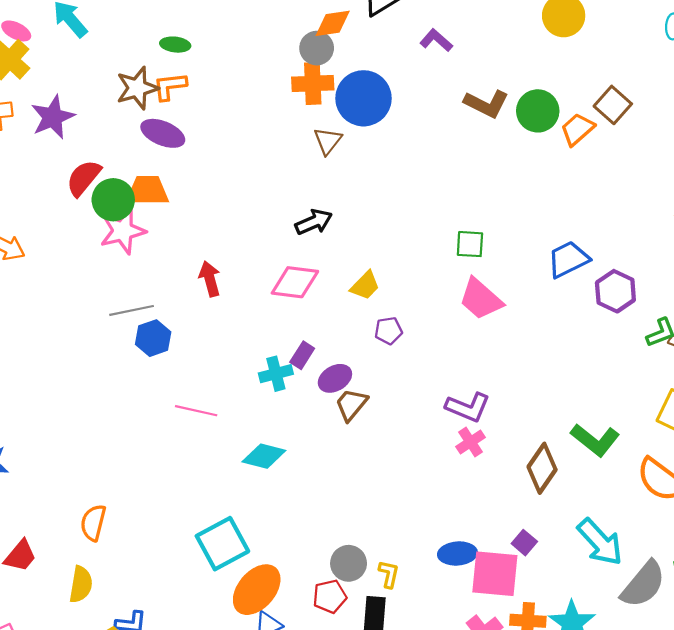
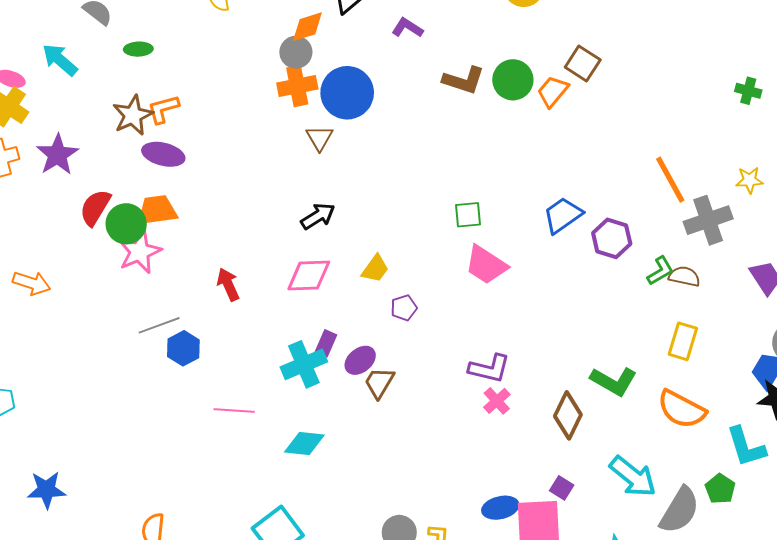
green ellipse: (175, 45) -> (138, 49), moved
cyan cross: (276, 374) -> (304, 364), size x1.4

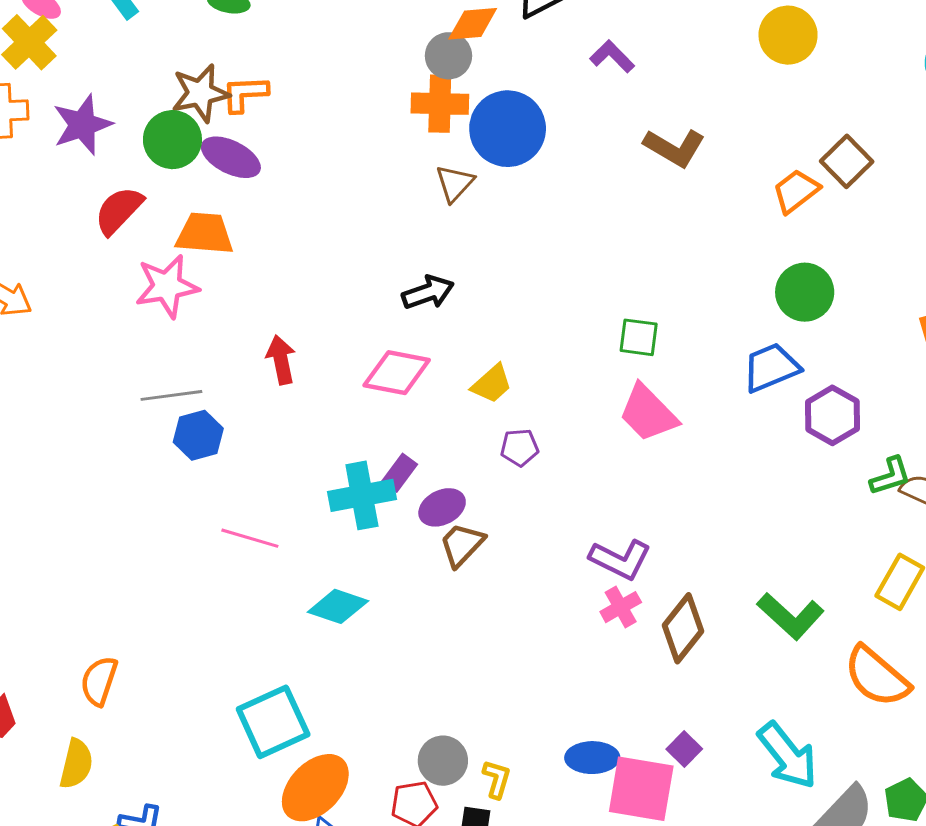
green circle: (513, 80) -> (805, 292), moved
green circle: (126, 224) -> (172, 140), moved
brown diamond: (568, 415) -> (683, 628), moved

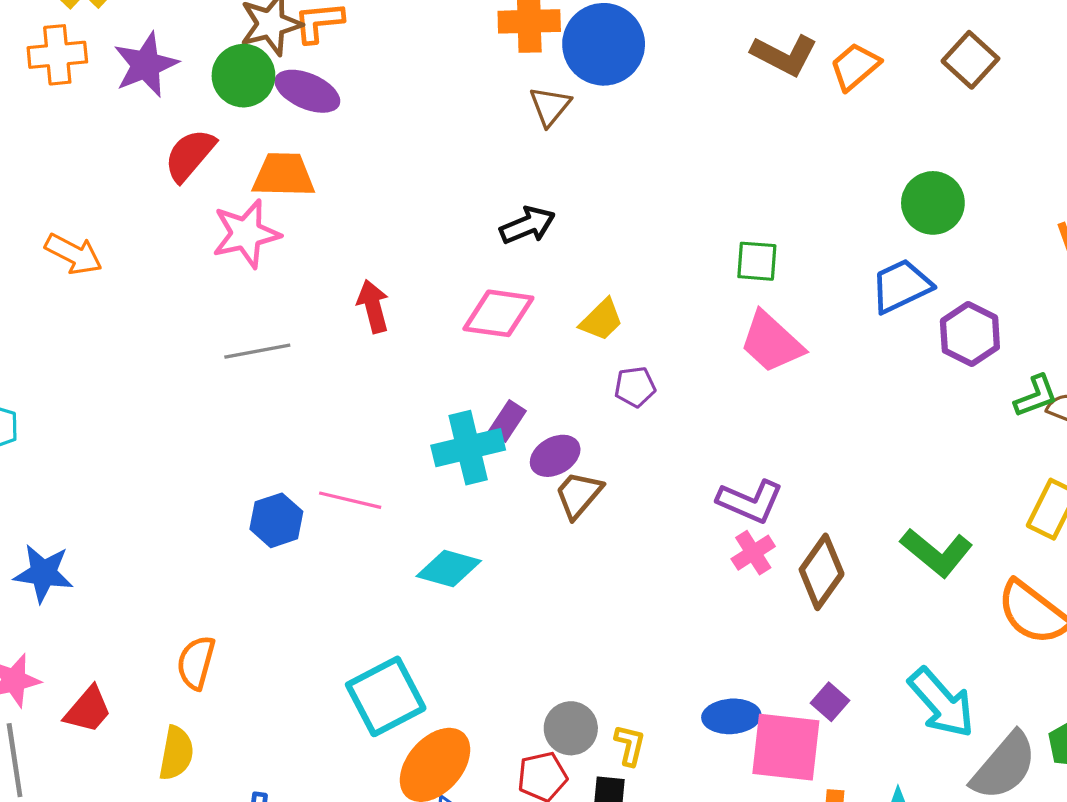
orange trapezoid: (796, 191) -> (855, 66), moved
blue hexagon: (198, 435) -> (276, 520), moved

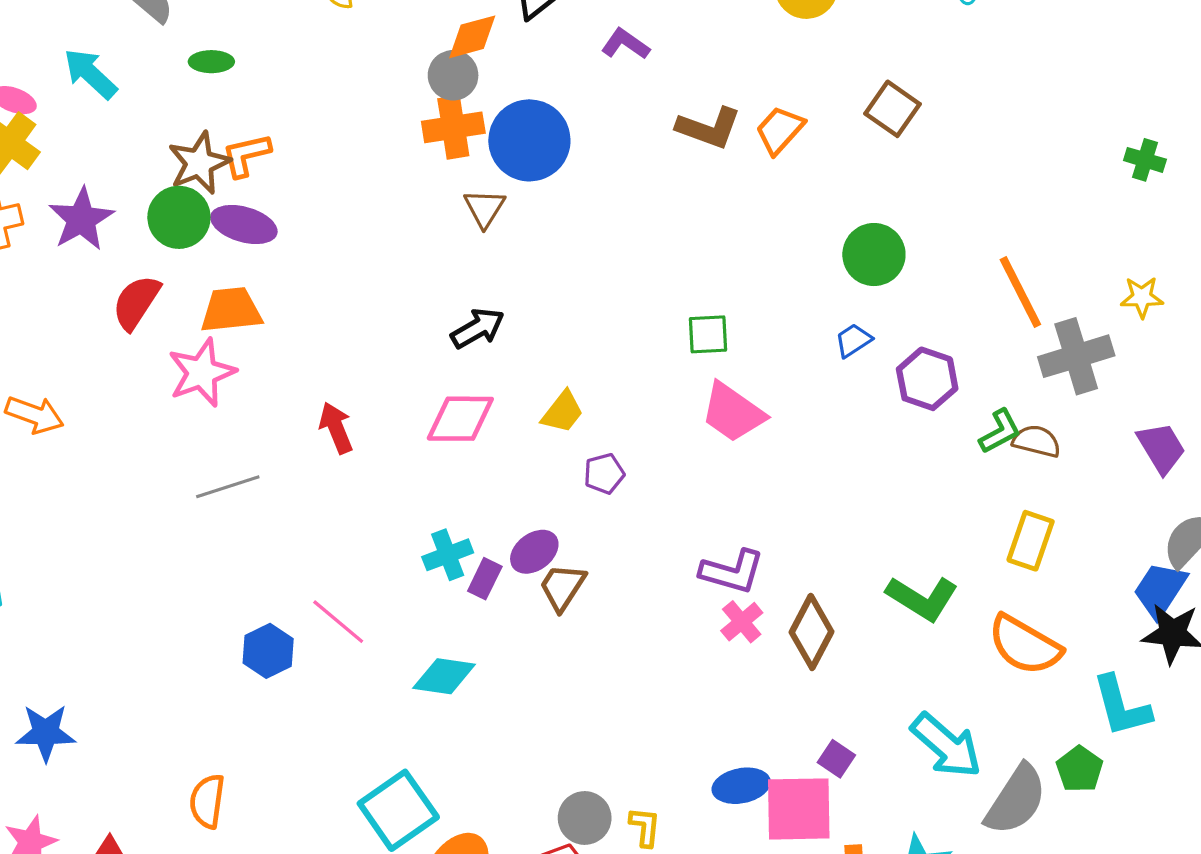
blue trapezoid: (901, 286) -> (853, 340), size x0.6
purple rectangle: (507, 421) -> (485, 579), moved
cyan cross: (468, 448) -> (448, 555), size x0.7
pink line: (350, 500) -> (338, 622), turned 34

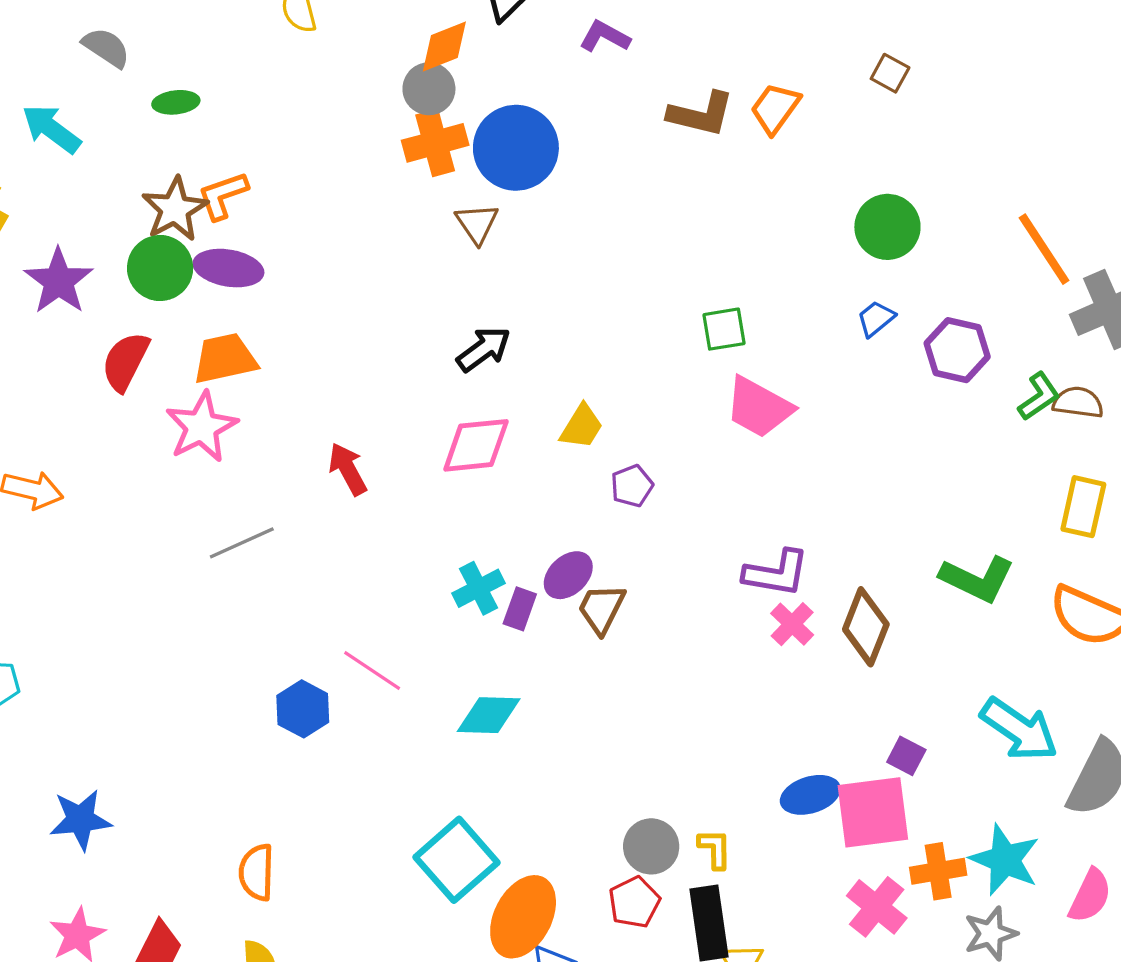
brown square: (893, 109) -> (890, 73), size x0.7

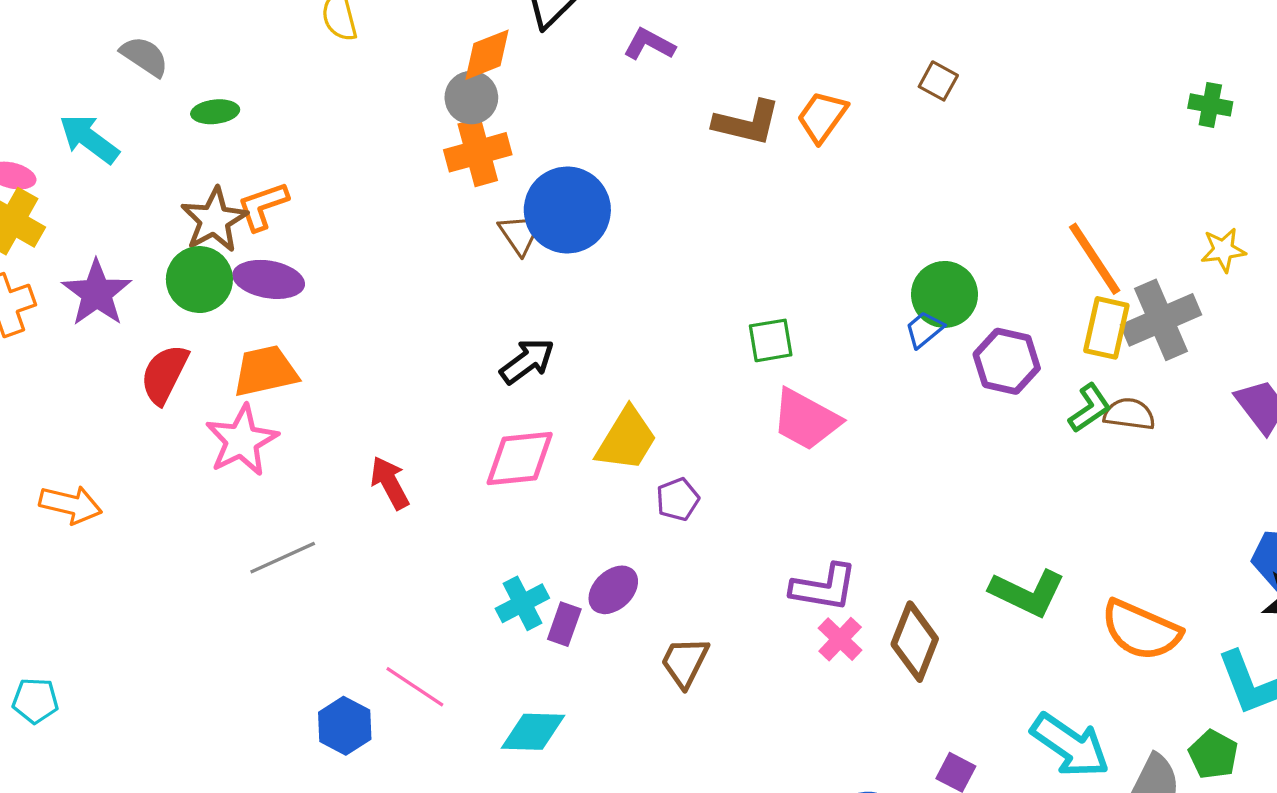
blue circle: (516, 148) -> (567, 210), moved
green circle: (887, 227) -> (944, 294), moved
yellow trapezoid: (582, 427) -> (627, 439), size x1.4
yellow rectangle: (1083, 507) -> (1106, 328), moved
brown trapezoid: (601, 609) -> (685, 662), moved

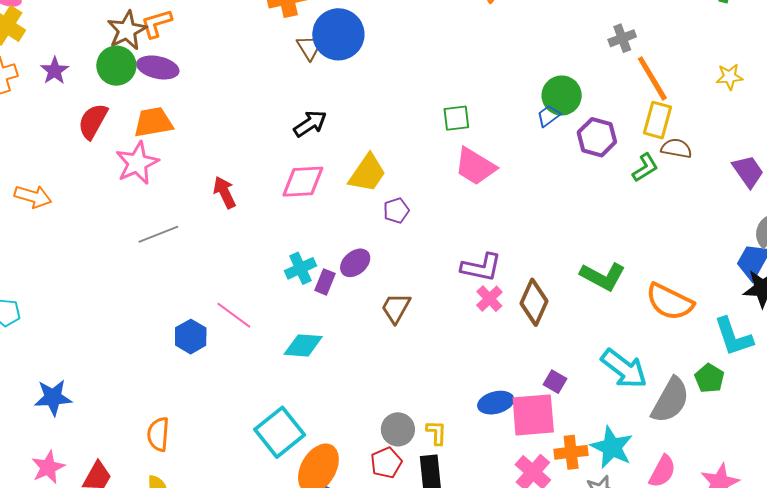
purple star: (97, 293) -> (55, 71), size x0.7
gray cross: (1161, 320) -> (622, 38), moved, size x0.6
brown semicircle: (1129, 414) -> (676, 148), moved

